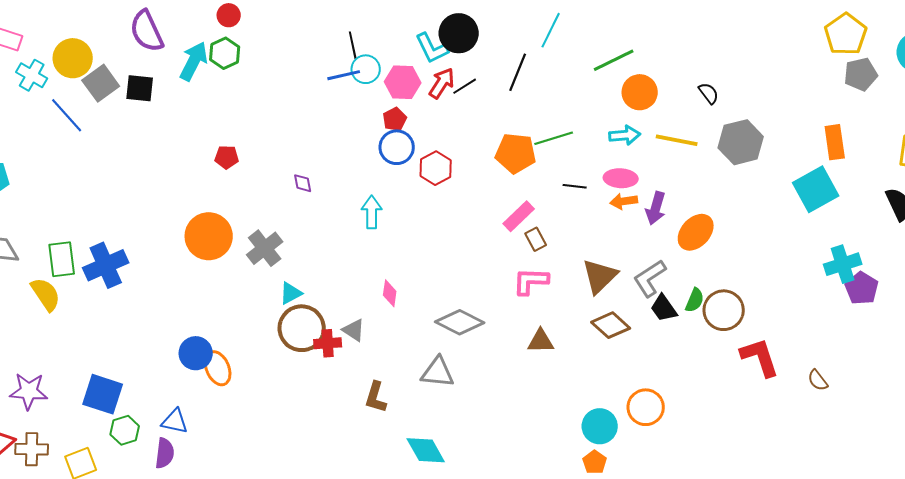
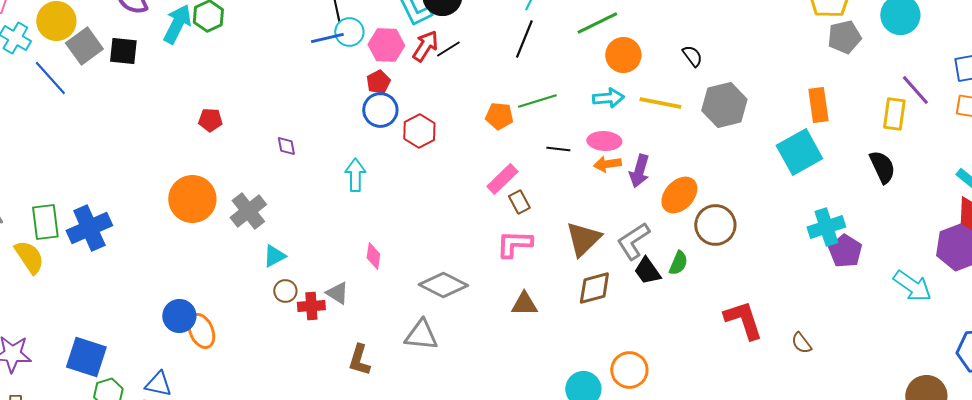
black line: (518, 72) -> (524, 39), moved
orange pentagon: (516, 153) -> (499, 116), size x0.7
brown circle: (724, 310) -> (715, 225), moved
brown diamond: (611, 325) -> (594, 288), turned -57
brown circle: (302, 328) -> (285, 291), size x0.5

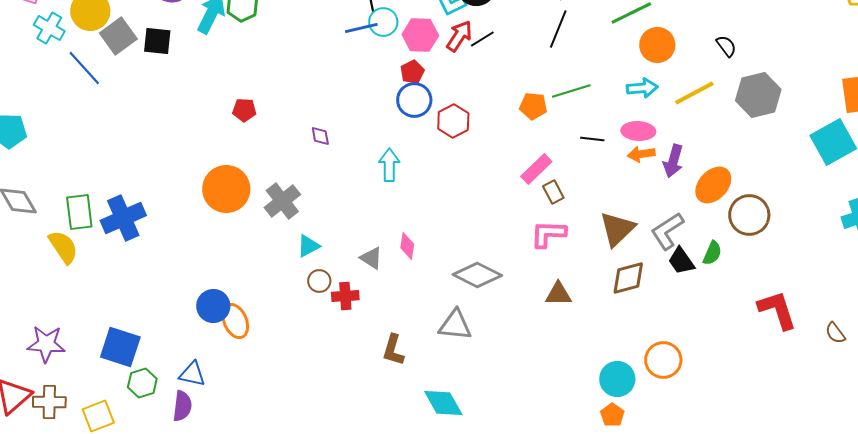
yellow line: (660, 103) -> (694, 93), turned -39
gray triangle: (337, 293) -> (371, 258), moved

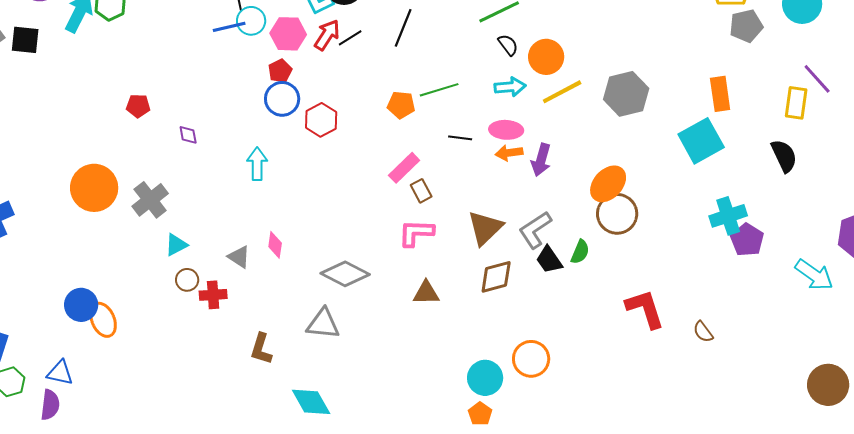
black line: (558, 29) -> (403, 28), moved
orange circle: (657, 45) -> (546, 57), moved
black semicircle: (726, 46) -> (508, 45), moved
red pentagon: (244, 110) -> (138, 106), moved
orange ellipse: (713, 185) -> (608, 184), moved

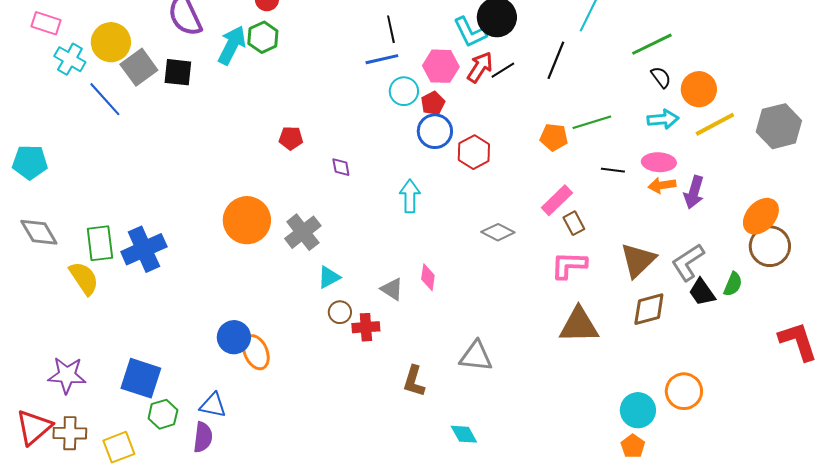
cyan circle: (251, 21) -> (404, 91), moved
gray diamond: (345, 274) -> (498, 232), moved, size x0.7
brown triangle: (426, 293) -> (579, 325), size x1.5
cyan diamond: (311, 402) -> (464, 434), size x0.7

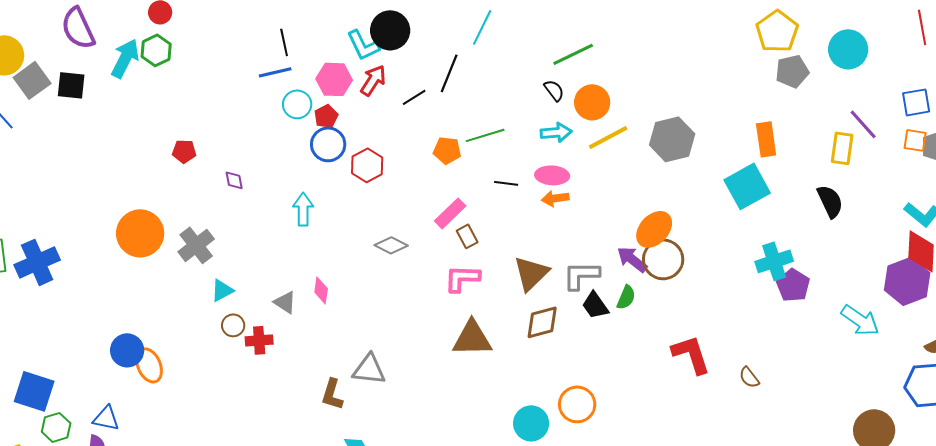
green line: (652, 44) -> (573, 54), moved
black line: (503, 70) -> (414, 97), moved
purple arrow: (694, 192) -> (632, 259), moved, turned 112
gray L-shape: (688, 262) -> (581, 275), turned 33
brown L-shape: (414, 381) -> (332, 394), moved

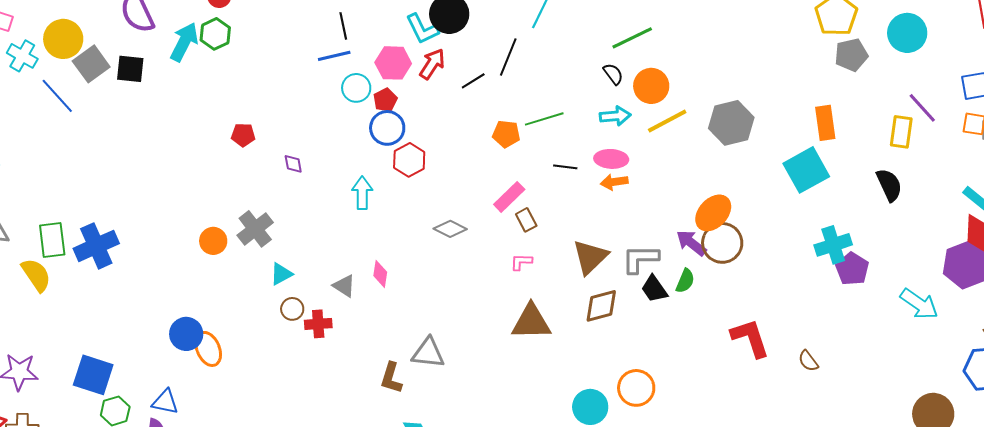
red hexagon: (367, 165) -> (409, 160), moved
orange circle: (140, 233) -> (213, 241), moved, size x0.6
pink L-shape: (462, 278) -> (521, 262), size x0.6

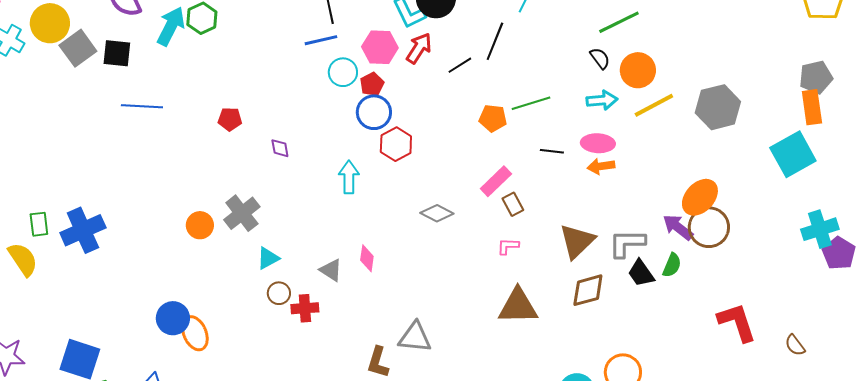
gray pentagon: (851, 55) -> (816, 77), moved
blue line: (57, 96) -> (142, 106), moved, turned -45
green rectangle: (52, 240) -> (39, 224), size x0.7

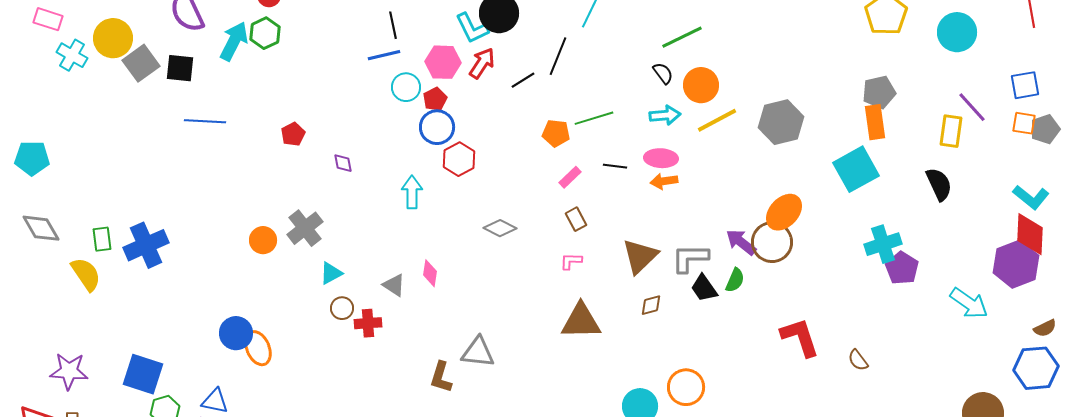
red pentagon: (230, 119) -> (293, 134), turned -30
pink rectangle: (496, 181) -> (570, 177), moved, size x0.7
orange ellipse: (700, 197) -> (784, 212), moved
brown diamond: (588, 290) -> (651, 305), size x0.6

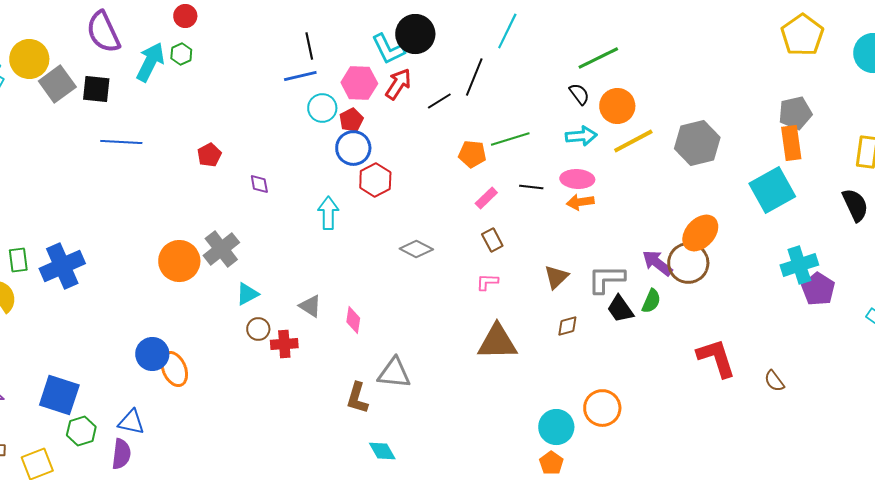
green hexagon: (265, 33) -> (181, 54), size x0.7
orange circle: (263, 240) -> (179, 261), size x1.5
brown triangle: (640, 256) -> (556, 277), size x0.7
pink diamond: (430, 273) -> (353, 320), moved

